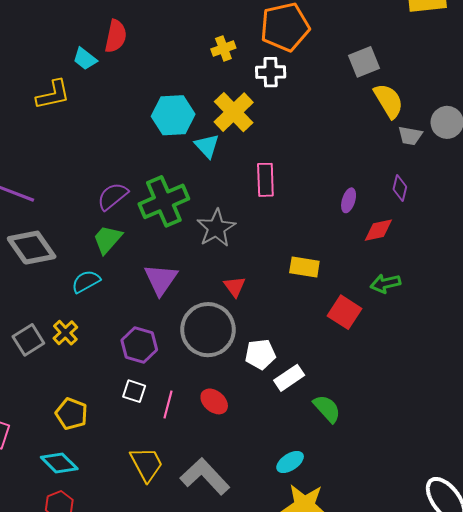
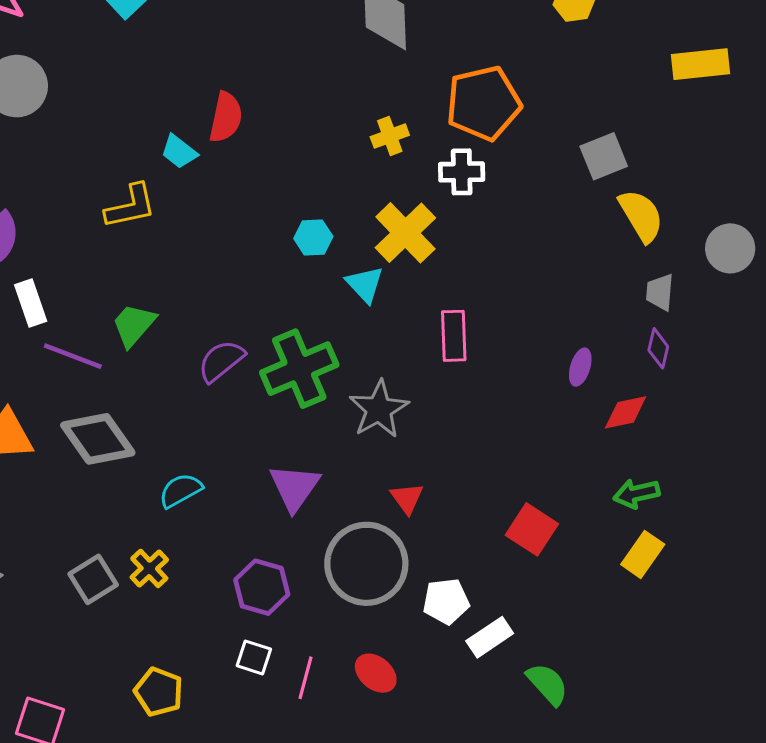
cyan hexagon: (173, 115) -> (313, 237), size x0.6
gray trapezoid: (410, 136) -> (660, 292), moved, turned 85
green trapezoid: (107, 239) -> (134, 325), moved
yellow rectangle: (304, 267) -> (643, 554), moved, turned -64
red square: (344, 312) -> (532, 529), moved

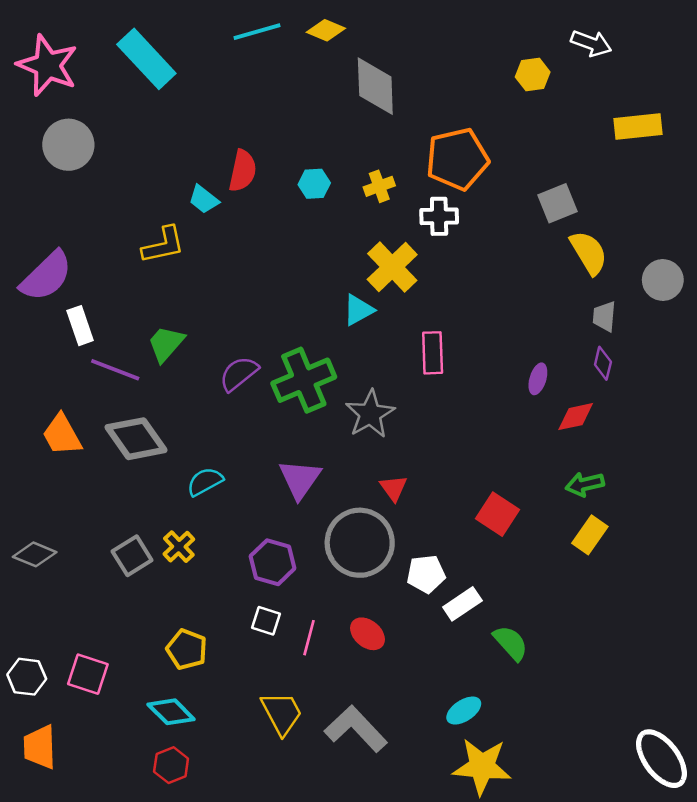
cyan hexagon: (313, 237) -> (314, 184), moved
cyan triangle: (365, 284) -> (358, 310), turned 44

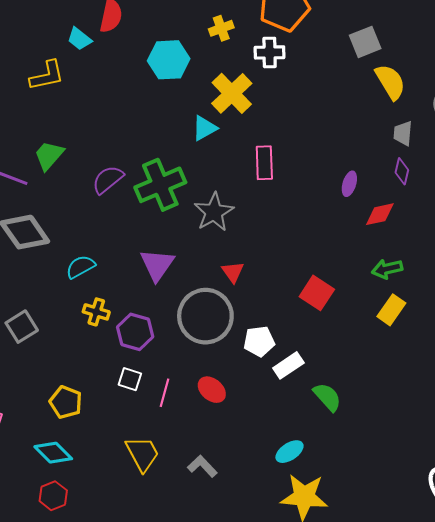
cyan hexagon: (314, 184) -> (169, 60), moved, size x1.6
yellow cross: (179, 547) -> (96, 312), moved, turned -30
gray L-shape: (356, 729) -> (202, 466), size x0.6

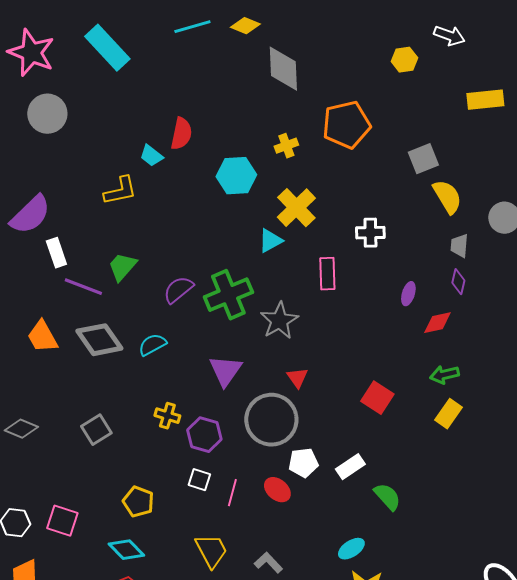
white cross: (270, 52) -> (370, 233), moved
cyan semicircle: (80, 267) -> (152, 345), moved
white pentagon: (259, 341) -> (303, 463), moved

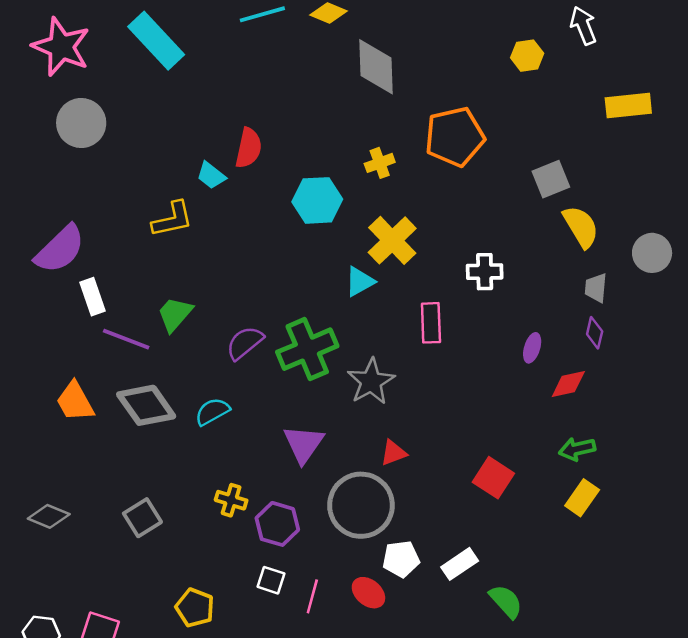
white arrow: (449, 36) -> (583, 26), turned -132
red triangle: (297, 378) -> (393, 453), turned 45

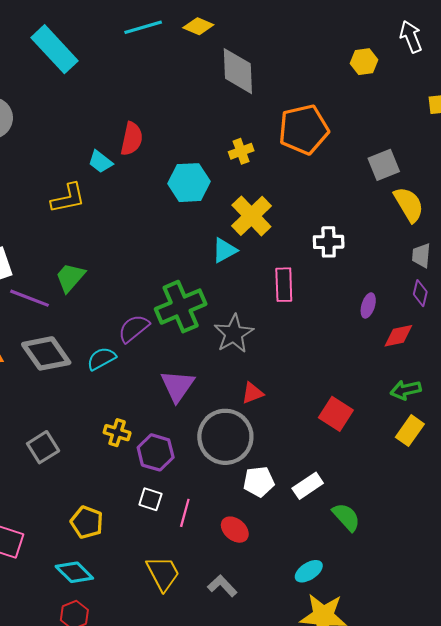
purple semicircle: (245, 343) -> (134, 328), moved
red ellipse: (368, 593) -> (235, 530), moved

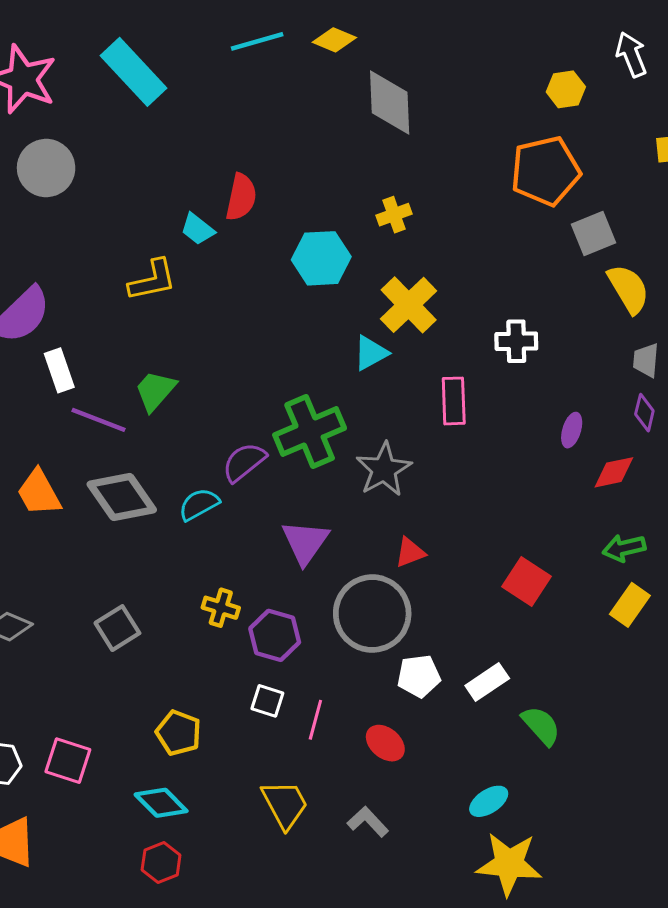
orange pentagon: (304, 129) -> (545, 171), moved

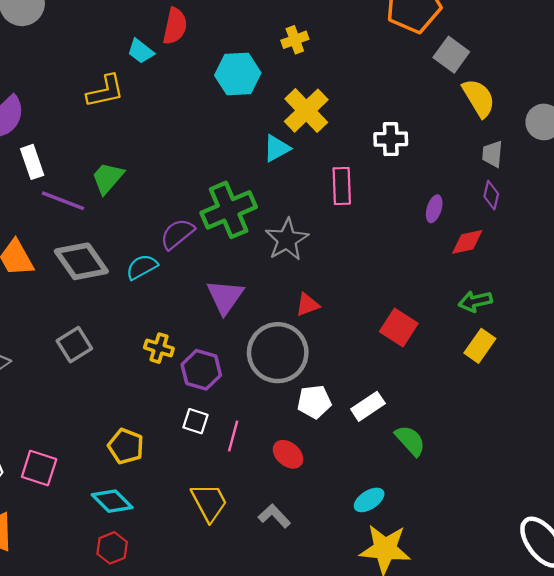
gray square: (593, 234) -> (451, 55), turned -32
gray square: (117, 628) -> (74, 345), moved

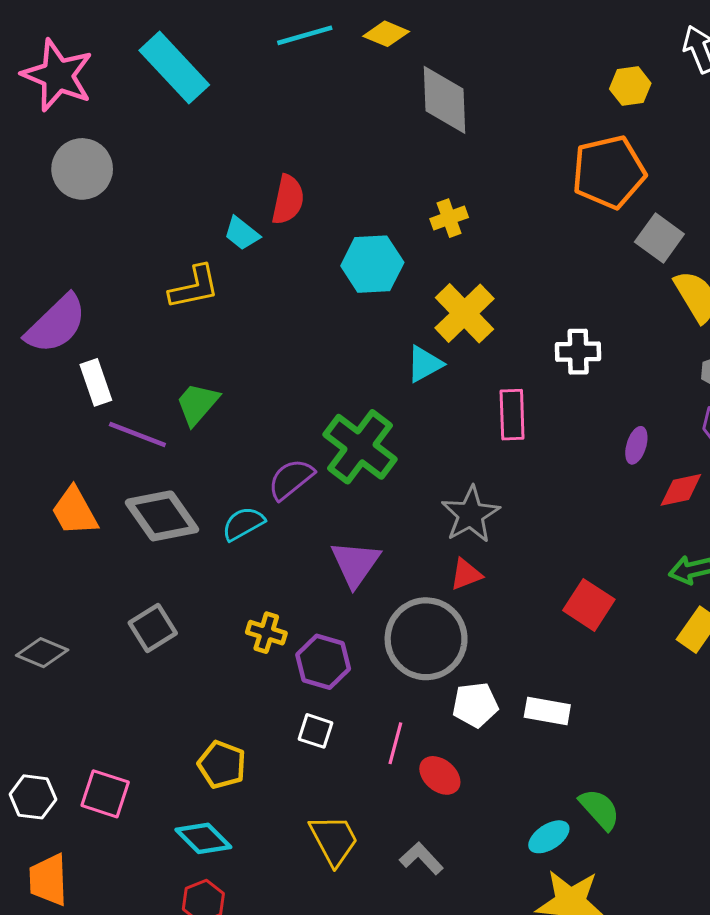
green cross: (229, 210) -> (360, 447), turned -30
gray star: (287, 240) -> (471, 514), moved
white rectangle: (368, 406) -> (547, 711), turned 44
pink line: (233, 436) -> (395, 743), moved
green semicircle: (410, 441) -> (600, 809), moved

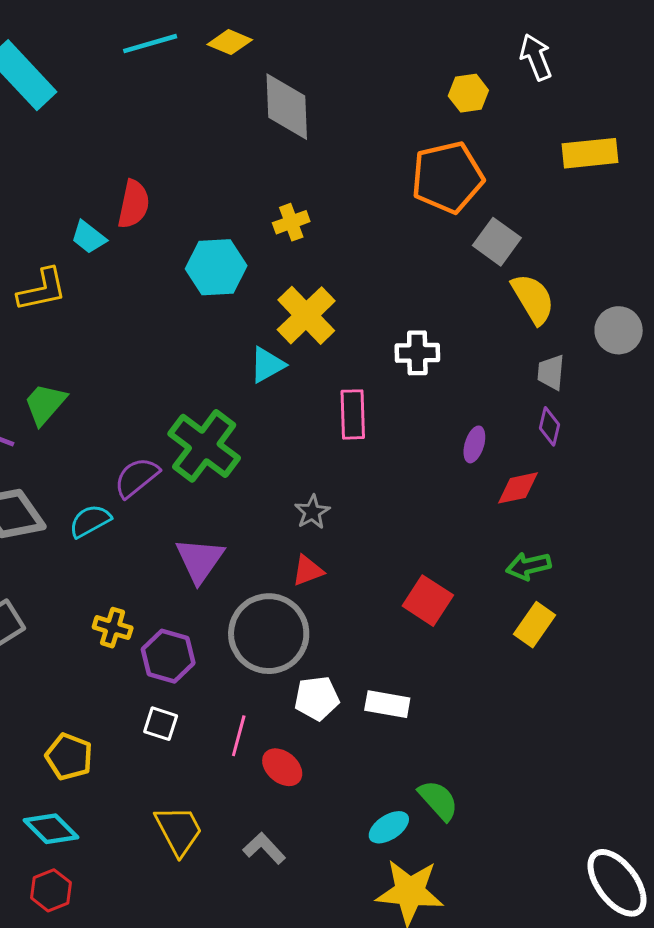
gray star: (471, 514) -> (312, 512), size x0.6

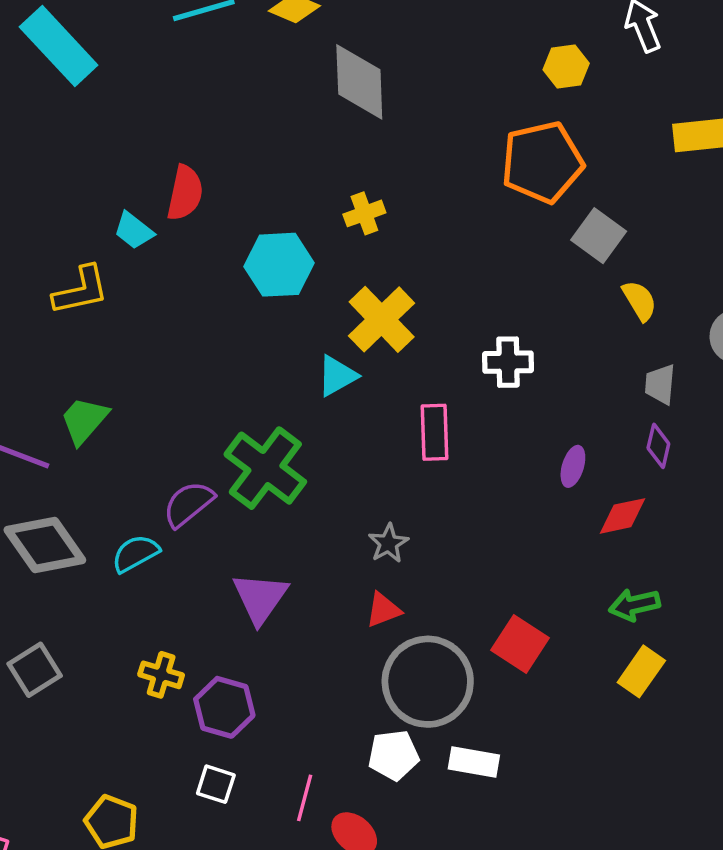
yellow semicircle: (533, 299) -> (640, 301), size x0.7
gray circle: (269, 634) -> (428, 682), moved

